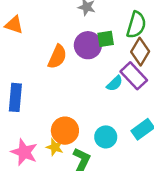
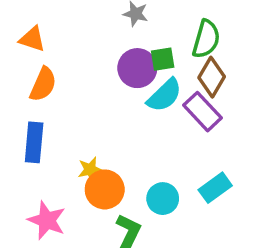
orange semicircle: (57, 57) -> (43, 84), moved
cyan semicircle: (115, 83) -> (164, 95), moved, size x1.5
yellow star: (55, 147) -> (90, 170), moved, turned -30

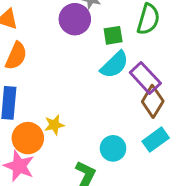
purple circle: (137, 68) -> (75, 19), moved
brown diamond: (212, 77) -> (153, 101), moved
orange circle: (105, 189) -> (28, 138), moved

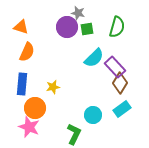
green square: (113, 35) -> (87, 29), moved
yellow star: (54, 125) -> (53, 87), moved

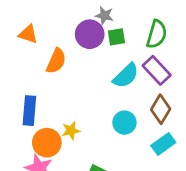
orange semicircle: (27, 52) -> (56, 61), moved
purple rectangle: (115, 67) -> (157, 70), moved
yellow star: (53, 87) -> (71, 131), moved
cyan circle: (93, 115) -> (124, 123), moved

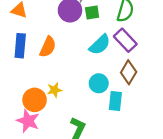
orange semicircle: (56, 61) -> (48, 47), moved
blue rectangle: (29, 111) -> (20, 46), moved
cyan rectangle: (163, 144) -> (115, 101), moved, turned -48

